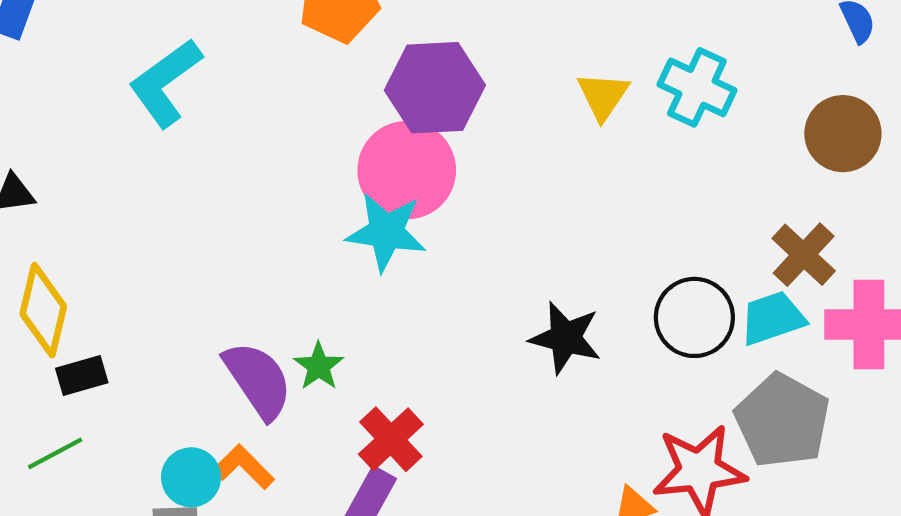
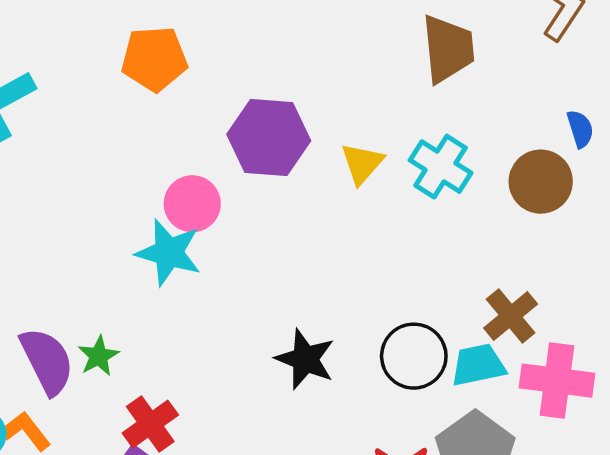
purple hexagon: (435, 88) -> (269, 137), moved
brown circle: (843, 134) -> (541, 182), moved
pink circle: (407, 170) -> (192, 204), size x0.7

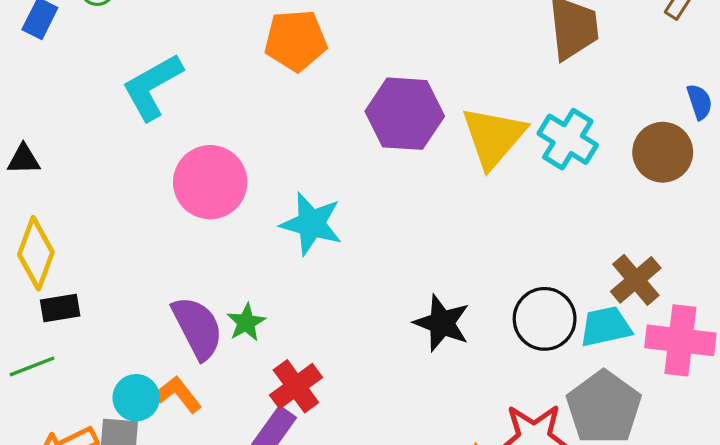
yellow triangle: (362, 163) -> (493, 137), size x1.6
pink circle: (192, 204) -> (210, 182), moved, size x1.4

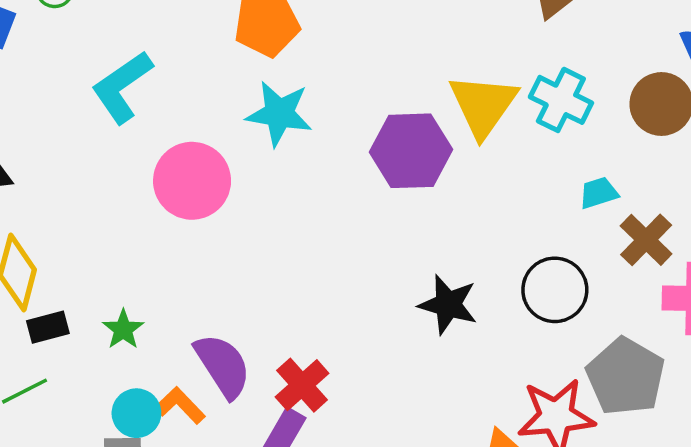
purple hexagon: (405, 114) -> (411, 151), moved
cyan star: (311, 224) -> (279, 114), moved
green star: (246, 322) -> (123, 329), moved
cyan trapezoid: (606, 327) -> (599, 193), moved, size x0.7
purple semicircle: (197, 328) -> (223, 366), moved

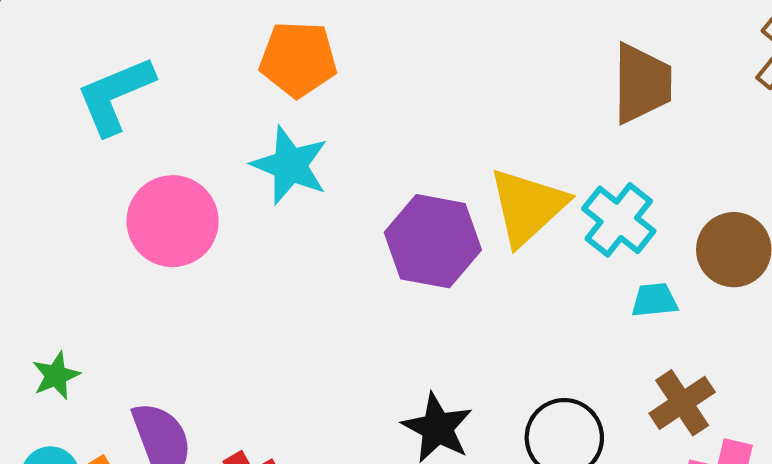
cyan trapezoid: (599, 193) -> (654, 300), moved

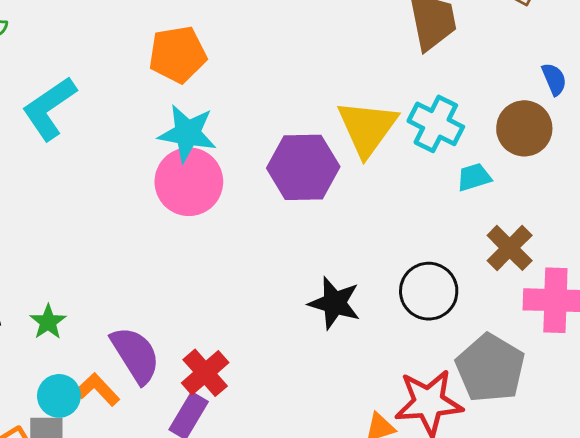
pink circle: (173, 221) -> (189, 182), moved

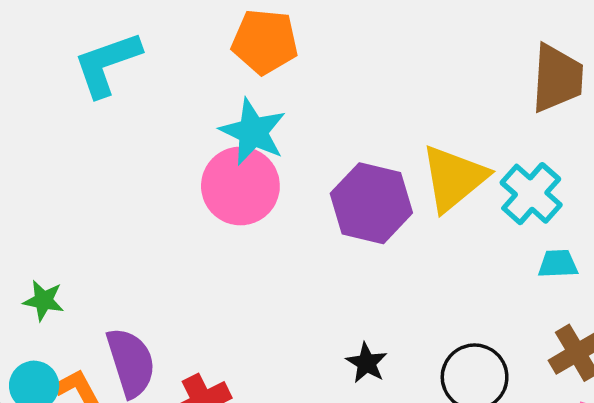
black star: (334, 303) -> (367, 363), size x0.7
green star: (48, 322) -> (43, 301), turned 30

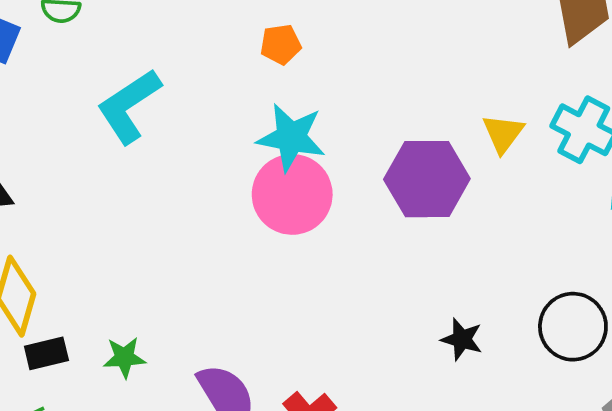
orange pentagon: (265, 42) -> (281, 44), size x0.6
yellow triangle: (454, 178) -> (503, 133), size x0.6

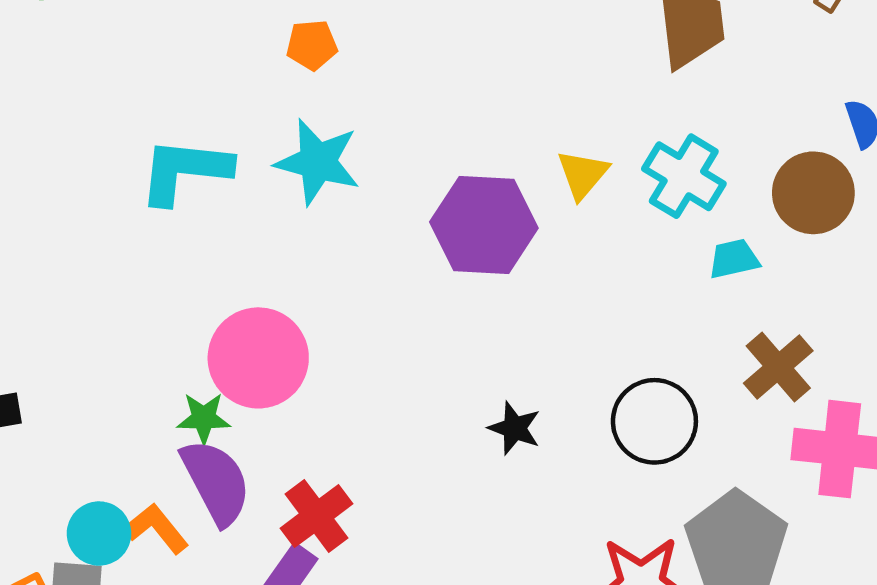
cyan L-shape: (129, 106) -> (185, 171), moved, turned 36
pink circle: (292, 194) -> (258, 358), moved
green star: (124, 357) -> (204, 418), moved

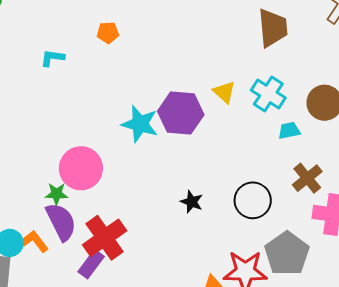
cyan star: (318, 162) -> (140, 124), moved
cyan L-shape: (185, 171) -> (52, 58), moved, size x0.6
yellow triangle: (583, 174) -> (224, 92), turned -30
red cross: (317, 516) -> (105, 238), size x1.4

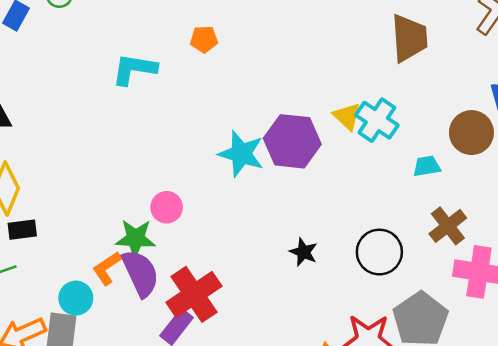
cyan L-shape: (52, 58) -> (134, 69), size x1.5
cyan cross: (268, 94) -> (377, 120), moved
pink circle: (81, 168) -> (167, 207), size x0.6
green star: (57, 194) -> (136, 238), size x1.4
orange L-shape: (35, 241) -> (107, 268), moved, turned -88

